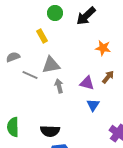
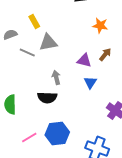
yellow rectangle: (42, 36) -> (34, 21), moved
gray arrow: (59, 86) -> (56, 77), moved
black semicircle: (50, 131) -> (47, 97), moved

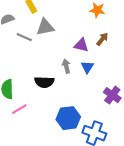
gray arrow: (56, 77) -> (66, 66), moved
blue hexagon: (57, 133) -> (68, 118), moved
pink line: (29, 137) -> (19, 109), moved

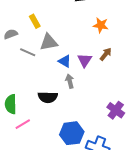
purple triangle: (81, 45) -> (85, 60), turned 49
blue triangle: (87, 67) -> (65, 61), moved, turned -32

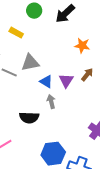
yellow rectangle: (35, 21) -> (16, 33), moved, turned -32

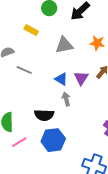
gray triangle: (30, 63) -> (64, 45), moved
blue hexagon: (53, 154) -> (53, 140), moved

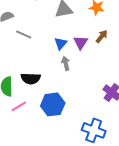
blue triangle: (61, 79) -> (61, 43), turned 40
black semicircle: (44, 115) -> (31, 78), moved

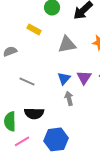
gray line: (24, 34) -> (27, 81), moved

